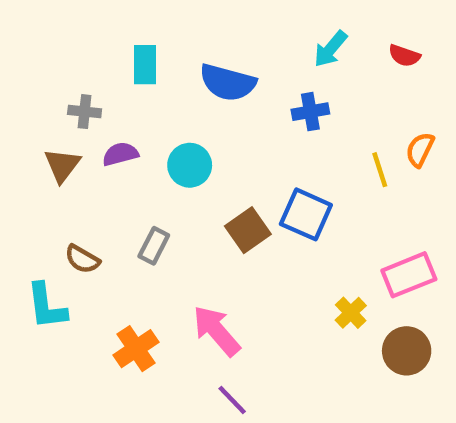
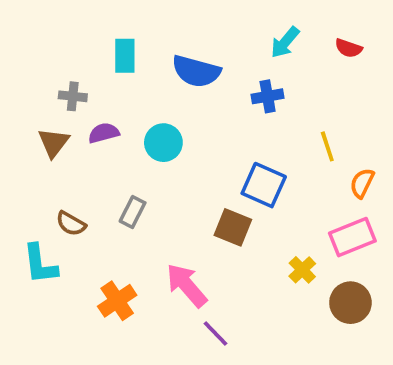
orange semicircle: (420, 150) -> (362, 183), moved
brown square: (248, 230) -> (233, 227), moved, turned -33
purple line: (232, 400) -> (215, 333), moved

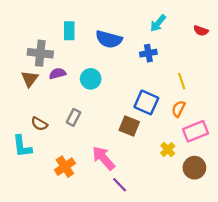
red semicircle: (349, 48) -> (201, 31), moved
gray cross: (73, 96) -> (40, 53), size x1.6
orange semicircle: (362, 183) -> (178, 109), moved

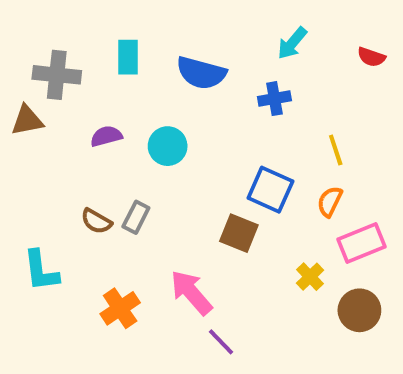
gray cross: (40, 53) -> (57, 75), moved
brown triangle: (30, 79) -> (27, 120), moved, turned 42
brown semicircle: (39, 124) -> (96, 221), moved

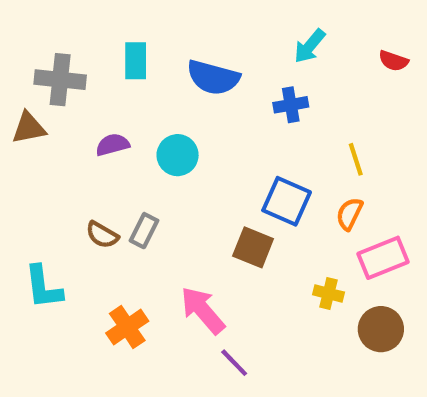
yellow cross: (310, 277) -> (328, 293), turned -32

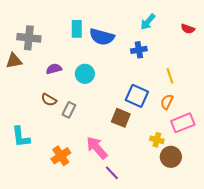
cyan rectangle: (136, 61) -> (77, 29), moved
brown semicircle: (102, 235) -> (49, 100), moved
brown circle: (381, 329) -> (171, 157), moved

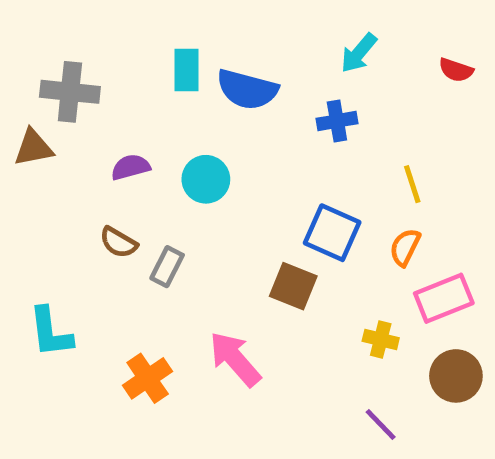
brown circle: (171, 157) -> (456, 376), moved
purple line: (112, 173) -> (381, 424), moved

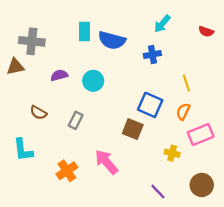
brown semicircle: (118, 242) -> (38, 113), moved
brown circle: (456, 376) -> (202, 185), moved
purple line: (381, 424) -> (158, 192), moved

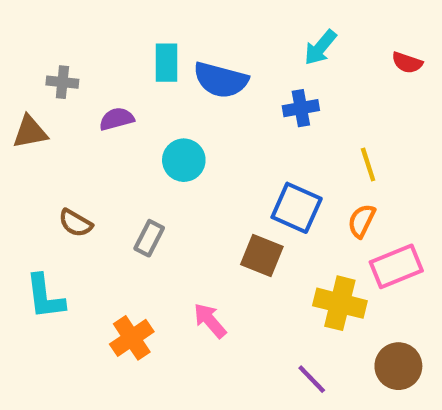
gray cross: (32, 41) -> (62, 82), size x0.6
purple semicircle: (59, 75) -> (117, 119), moved
yellow cross: (172, 153) -> (340, 303), size x1.6
pink arrow: (106, 162) -> (210, 321), size x0.7

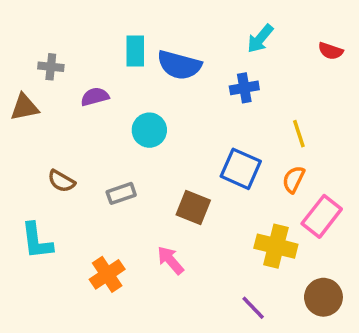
gray rectangle: (149, 238) -> (121, 193), turned 44
brown square: (262, 256) -> (193, 207), moved
pink rectangle: (396, 266) -> (322, 216), turned -30

